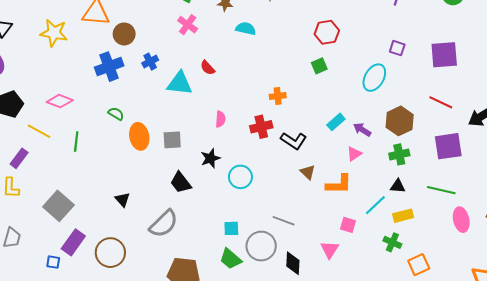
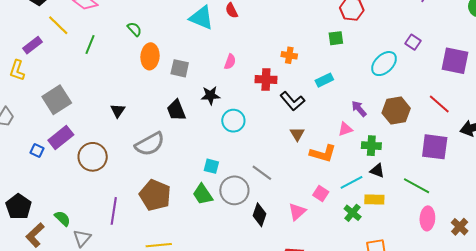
cyan rectangle: (336, 122) -> (324, 80), moved
green cross: (399, 154) -> (371, 146), moved
green cross: (392, 242) -> (353, 213), moved

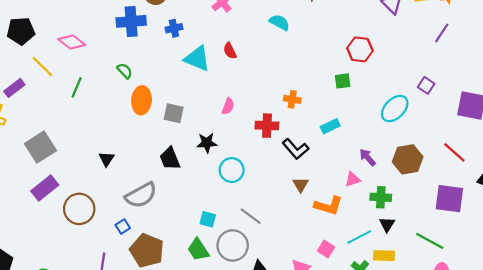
blue square: (37, 151) -> (123, 227), moved, turned 32
black triangle: (377, 171) -> (387, 224), turned 42
gray line: (262, 173) -> (251, 216), moved

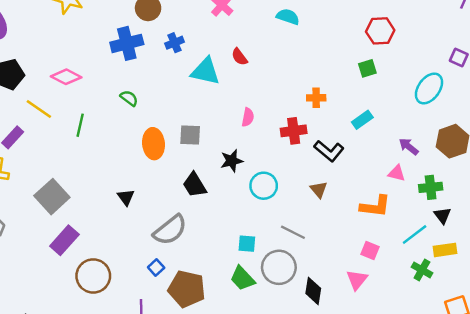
orange ellipse: (142, 100) -> (154, 144), moved
pink triangle: (353, 179) -> (397, 173), turned 42
brown triangle: (301, 185) -> (319, 189), moved
brown circle: (79, 209) -> (93, 276), moved
pink square: (326, 249) -> (370, 251), moved

